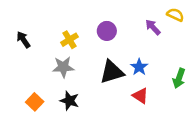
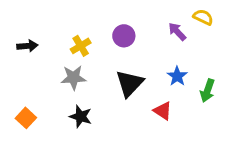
black arrow: (23, 40) -> (27, 46), turned 119
blue star: (139, 67) -> (177, 76), moved
black triangle: (112, 72) -> (130, 83), turned -30
orange square: (35, 102) -> (26, 118), moved

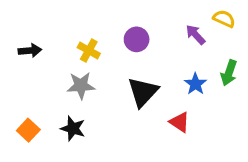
yellow cross: (81, 46) -> (89, 51), turned -30
green arrow: (207, 91) -> (229, 73), moved
black star: (81, 117) -> (73, 129), moved

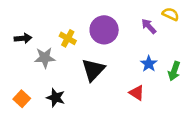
purple circle: (137, 39) -> (104, 30), size x1.5
green arrow: (229, 73) -> (174, 71), moved
gray star: (81, 86) -> (45, 58), moved
black triangle: (143, 92) -> (93, 70), moved

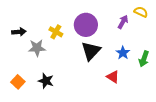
purple arrow: (149, 26) -> (123, 22), turned 72
black triangle: (93, 70) -> (91, 51), moved

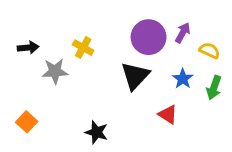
yellow semicircle: (141, 12) -> (209, 51), moved
purple circle: (86, 25) -> (149, 37), moved
black star: (46, 81) -> (96, 132), moved

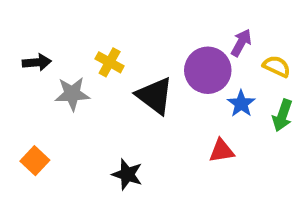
purple circle: (149, 37) -> (208, 70), moved
black triangle: (135, 76) -> (155, 96), moved, turned -36
red triangle: (168, 114) -> (222, 151), turned -42

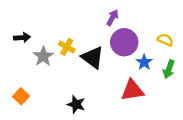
purple arrow: (241, 43) -> (112, 18), moved
yellow cross: (110, 62) -> (67, 47), moved
gray star: (72, 94) -> (43, 56), turned -30
red triangle: (222, 151) -> (132, 90), size x1.5

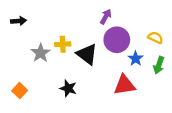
black arrow: (22, 38) -> (18, 21), moved
yellow cross: (67, 47) -> (63, 44), turned -32
black star: (76, 104) -> (68, 88), moved

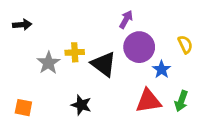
yellow semicircle: (155, 38) -> (185, 44), turned 40
green arrow: (159, 65) -> (181, 101), moved
orange square: (20, 91) -> (23, 108), turned -32

